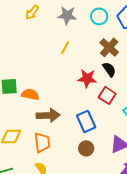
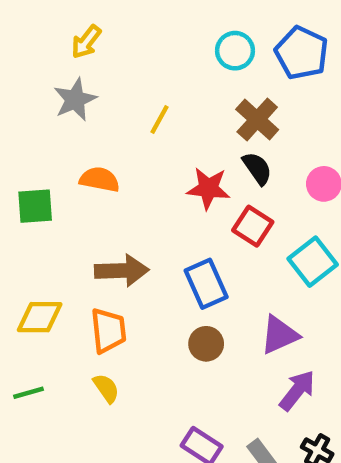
gray star: (67, 15) -> (75, 100), moved, turned -30
orange semicircle: (30, 94) -> (100, 179), moved

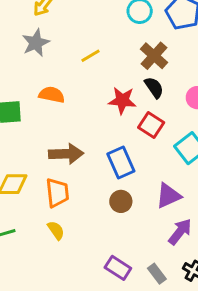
yellow line: (159, 120) -> (91, 56), turned 30

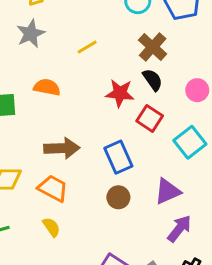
orange trapezoid: (57, 193) -> (53, 188), turned -56

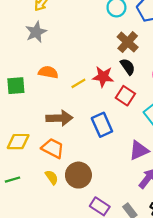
yellow line: (87, 47) -> (78, 83), moved
brown circle: (118, 197) -> (78, 175), moved, size x1.5

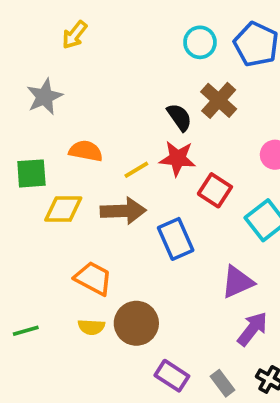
gray star: (36, 32) -> (45, 97), moved
black semicircle: (128, 67) -> (179, 117), moved
brown arrow: (59, 118) -> (123, 211), moved
yellow diamond: (18, 142) -> (63, 209), moved
yellow semicircle: (52, 177) -> (91, 327), turned 128

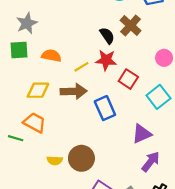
green square: (31, 173) -> (19, 50), moved
orange trapezoid: (93, 278) -> (35, 123), moved
green line: (26, 331) -> (16, 138), moved, turned 32

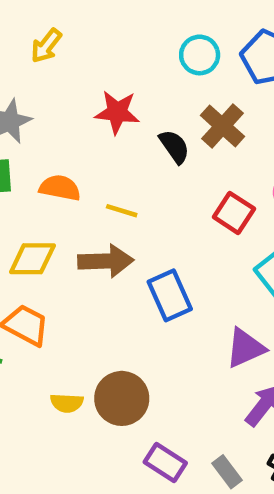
red star: (106, 60) -> (117, 112), moved
yellow line: (81, 67) -> (122, 211), turned 48
red square: (128, 79) -> (234, 213), moved

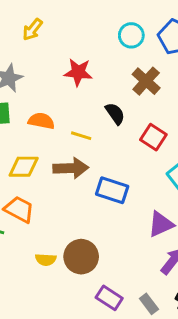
black semicircle: (174, 147) -> (115, 114), moved
blue rectangle: (170, 295) -> (112, 190), turned -48

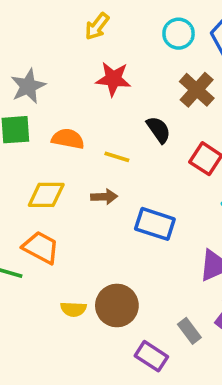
yellow arrow: (32, 29) -> (97, 26), moved
brown arrow: (71, 168) -> (104, 197), size x0.6
gray rectangle: (149, 304) -> (189, 331), moved

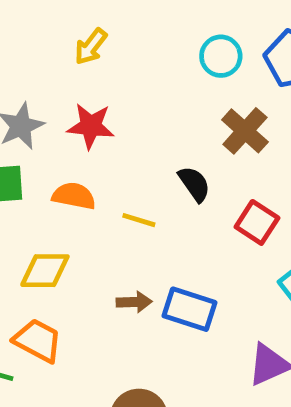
yellow arrow: (97, 26) -> (91, 47), moved
red star: (113, 79) -> (91, 126), moved
brown arrow: (104, 197) -> (134, 302), moved

